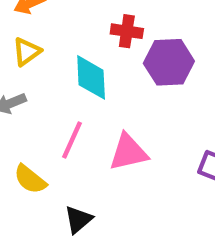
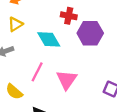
cyan diamond: (91, 77) -> (49, 39), turned -30
pink triangle: (128, 152) -> (67, 80), turned -45

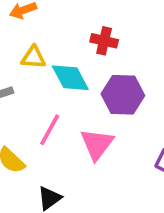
yellow triangle: (15, 24) -> (33, 57), moved, turned 35
purple hexagon: (90, 33) -> (123, 95), moved

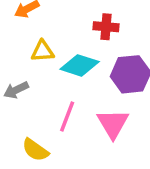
cyan diamond: (70, 78) -> (80, 65), turned -36

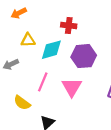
cyan diamond: (80, 65) -> (51, 50), turned -35

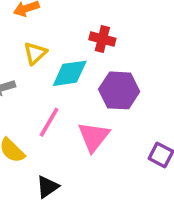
yellow triangle: (28, 40) -> (35, 53), turned -48

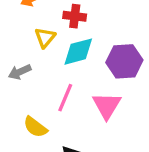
red cross: (102, 39) -> (75, 16), moved

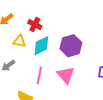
red cross: (75, 16) -> (35, 24), turned 32
yellow triangle: (45, 38) -> (19, 41), turned -48

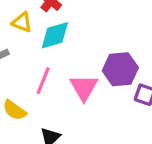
purple hexagon: (71, 46) -> (120, 69), moved

